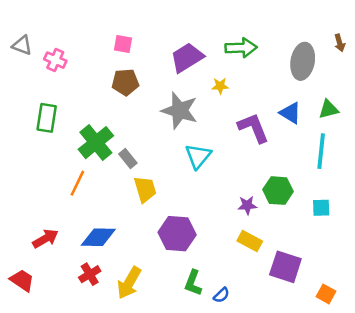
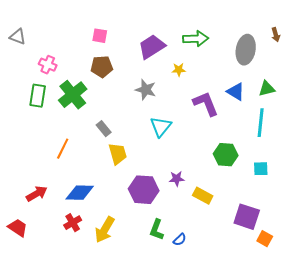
pink cross: (55, 60) -> (48, 65), moved
gray star: (180, 111) -> (146, 90), size x0.7
green cross: (96, 143) -> (73, 95), moved
purple star: (247, 205) -> (177, 179), moved
purple square: (285, 267) -> (247, 217), moved

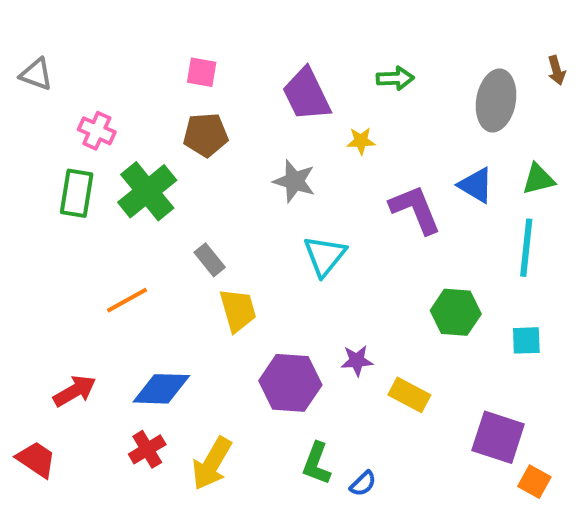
green arrow: (196, 39) -> (395, 78), size x0.7
purple trapezoid: (152, 47) -> (306, 94), turned -84
orange line: (63, 149) -> (127, 300), turned 35

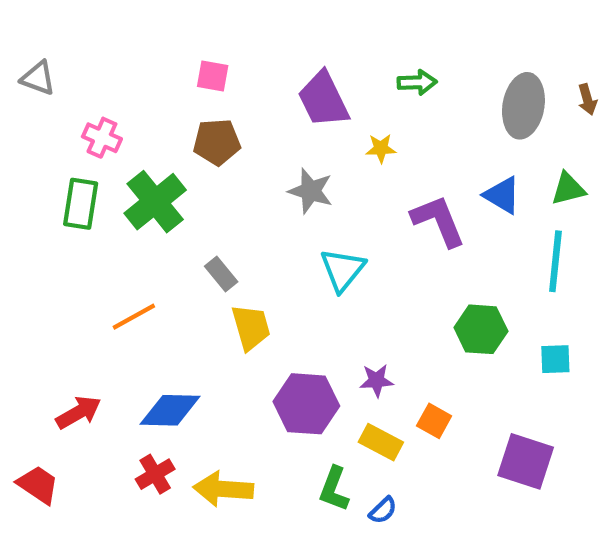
brown arrow: (557, 70) -> (587, 99), moved
yellow rectangle: (409, 395) -> (381, 442), moved
yellow arrow: (212, 463) -> (223, 489), turned 64
orange square: (534, 482) -> (434, 421), moved

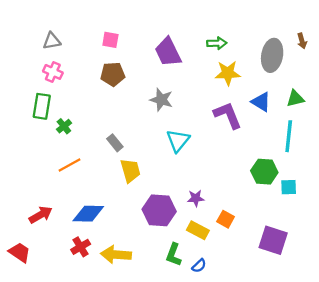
gray triangle: (38, 78) -> (52, 41), moved, turned -30
brown arrow: (587, 99) -> (302, 41), moved
yellow star: (381, 148) -> (228, 73), moved, size x1.6
green cross: (155, 202) -> (64, 126), moved, size x0.5
green hexagon: (481, 329) -> (264, 172), moved

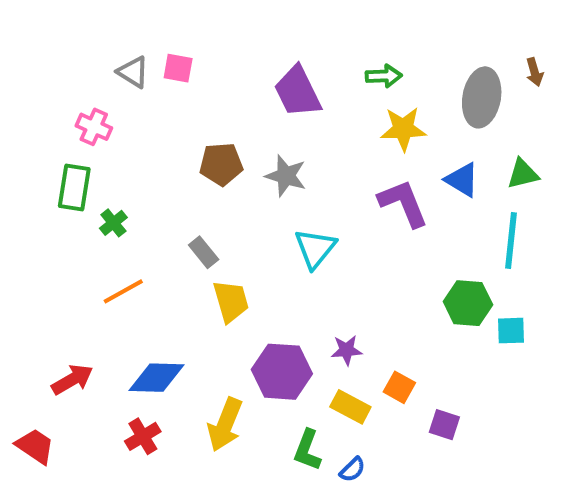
pink square: (110, 40) -> (178, 68), moved
gray triangle: (52, 41) -> (133, 72), moved, turned 42
brown pentagon: (113, 74) -> (221, 164), moved
purple square: (273, 240) -> (444, 425), moved, size x0.6
yellow arrow: (116, 255) -> (225, 425), moved, turned -72

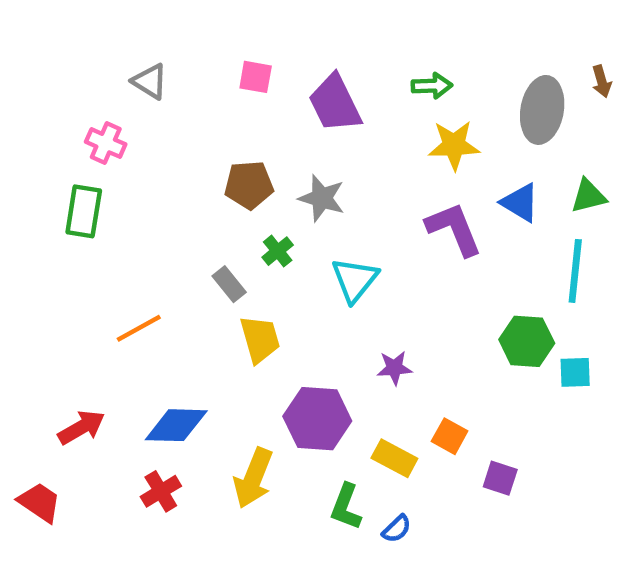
pink square: (178, 68) -> (256, 77), moved
green cross: (113, 223) -> (278, 251), moved
purple star: (347, 350) -> (394, 368), moved

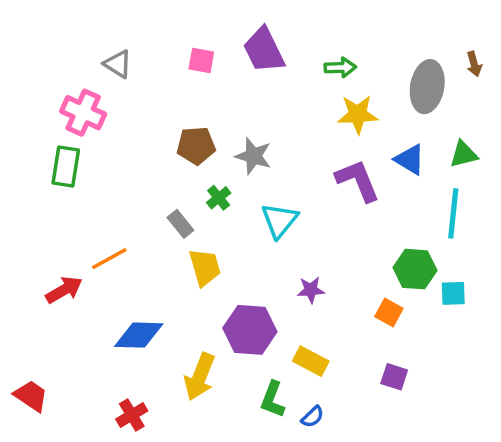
purple trapezoid: (335, 103) -> (264, 50), moved
pink cross: (106, 143) -> (83, 113), size x1.4
red arrow: (81, 427) -> (64, 290), moved
orange square: (450, 436) -> (389, 312), moved
red cross: (161, 491) -> (132, 415), moved

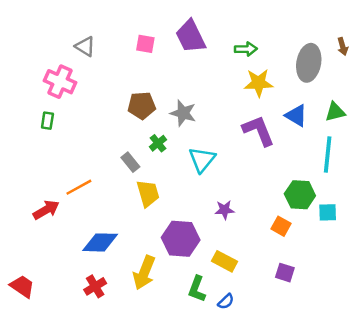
green rectangle: (66, 167) -> (47, 121), size x0.6
red cross: (132, 415) -> (95, 286), moved

